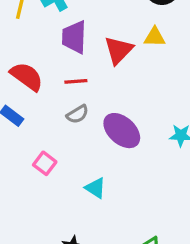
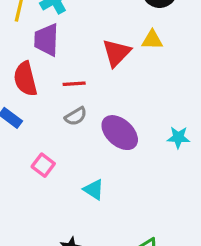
purple trapezoid: (74, 37) -> (46, 40), moved
red semicircle: (27, 76) -> (25, 79), turned -140

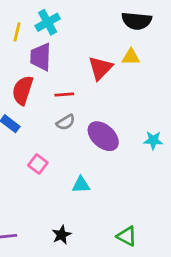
red semicircle: (25, 79) -> (23, 90), turned 32
cyan triangle: (94, 190) -> (81, 185), turned -36

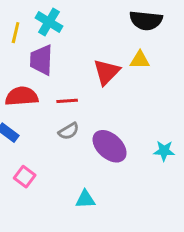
cyan cross: (48, 22) -> (49, 22), turned -30
red semicircle: (23, 90) -> (22, 96), turned 68
pink square: (38, 164) -> (25, 177), moved

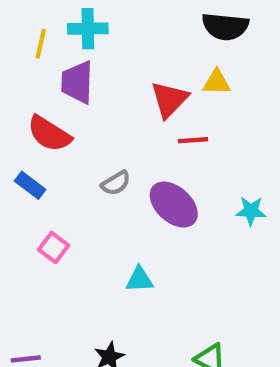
cyan cross: (49, 22) -> (88, 29), turned -32
red semicircle: (22, 96) -> (49, 134), turned -144
red line: (67, 101) -> (193, 140), moved

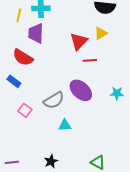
yellow triangle: (217, 82) -> (101, 33), turned -32
gray semicircle: (116, 183) -> (54, 100), moved, size x1.5

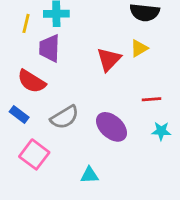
red line: (90, 60) -> (151, 99), moved
gray semicircle: (54, 100) -> (65, 117), moved
pink square: (25, 110) -> (34, 154), size x1.5

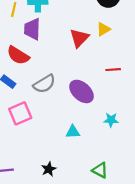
cyan star: (161, 131) -> (111, 120), moved
pink square: (34, 154) -> (20, 113), turned 30
cyan triangle: (89, 175) -> (73, 132), moved

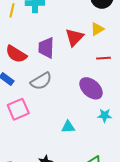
purple trapezoid: (32, 29) -> (46, 48), moved
red line: (113, 70) -> (104, 58), moved
purple ellipse: (81, 91) -> (91, 88), moved

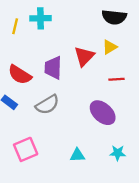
pink square: (18, 109) -> (26, 149), moved
cyan star: (105, 115) -> (118, 153), moved

